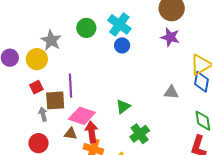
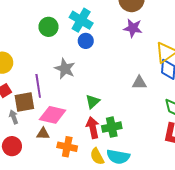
gray star: (51, 40) -> (65, 69), moved
red arrow: (92, 132) -> (93, 128), moved
green cross: (140, 134) -> (112, 127), turned 30

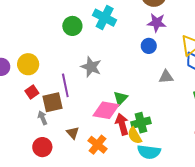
blue circle: (86, 41) -> (149, 46), moved
pink diamond: (53, 115) -> (106, 110), moved
brown triangle: (43, 134) -> (73, 133), turned 48
orange cross: (67, 147) -> (98, 145), turned 30
yellow semicircle: (97, 156) -> (135, 136), moved

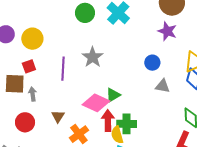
blue circle: (149, 46) -> (152, 63), moved
brown square: (52, 102) -> (15, 84), moved

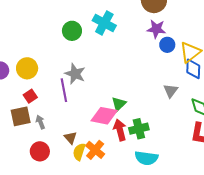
gray star: (93, 57) -> (75, 74), moved
blue circle: (152, 63) -> (167, 45), moved
gray triangle: (163, 86) -> (171, 91), moved, turned -49
yellow semicircle: (117, 135) -> (79, 152), moved, turned 48

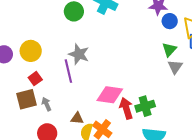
green triangle: (119, 104) -> (169, 50), moved
brown triangle: (70, 138) -> (77, 118), turned -40

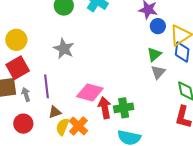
purple line: (68, 71) -> (47, 86), moved
red square: (35, 79) -> (18, 68), size x1.6
brown triangle: (77, 118) -> (55, 112), turned -32

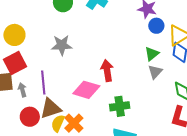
gray star: (64, 49) -> (62, 45), turned -30
red arrow: (105, 108) -> (107, 71), moved
brown triangle: (55, 112) -> (51, 108), size x1.6
red circle: (23, 124) -> (30, 117), moved

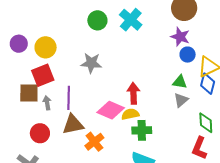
green triangle: (152, 54) -> (180, 82), turned 42
red circle: (30, 117) -> (40, 133), moved
yellow semicircle: (58, 123) -> (130, 114), moved, turned 48

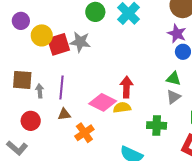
purple circle: (19, 44) -> (21, 21), moved
gray star: (91, 63) -> (80, 42), moved
red square: (43, 75) -> (59, 44), moved
brown triangle: (73, 124) -> (64, 114), size x0.6
green cross: (142, 130) -> (157, 125), moved

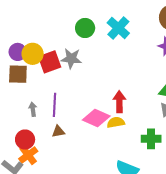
purple circle: (21, 21) -> (18, 52), moved
brown square: (22, 80) -> (18, 74), moved
orange cross: (84, 133) -> (28, 155), moved

